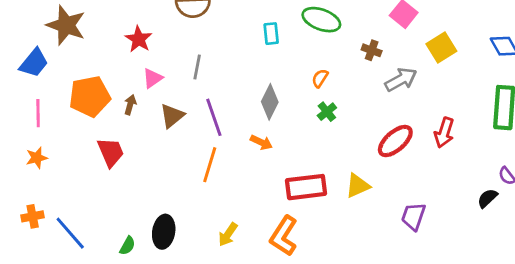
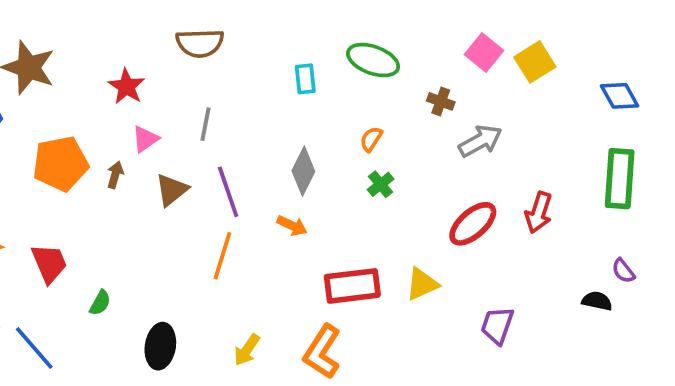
yellow square: (441, 48) -> (535, 62), moved
red trapezoid: (111, 152) -> (49, 263), moved
black semicircle: (487, 198) -> (597, 301), turned 55
green semicircle: (127, 246) -> (100, 303), moved

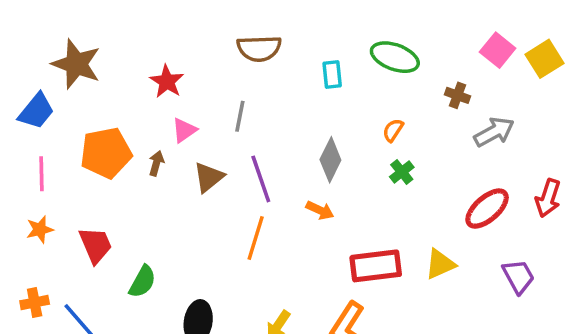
brown semicircle: (200, 43) -> (259, 48), moved
green semicircle: (100, 303) -> (142, 282), size x1.4
purple trapezoid: (497, 325) -> (518, 276), moved, turned 132

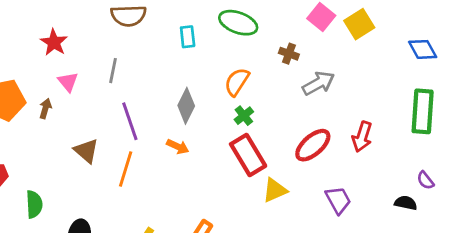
pink triangle: (184, 130) -> (68, 82), turned -35
orange semicircle: (393, 130) -> (237, 82), size x1.5
brown triangle: (209, 177) -> (86, 151), moved, turned -40
red rectangle: (376, 266) -> (248, 155), moved, turned 66
green semicircle: (142, 282) -> (34, 204), turned -32

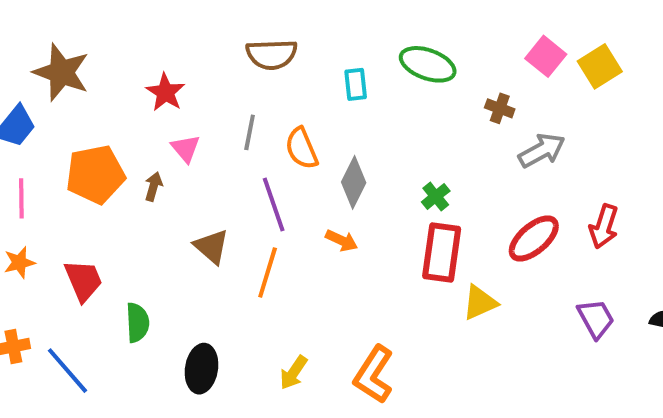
orange semicircle: (237, 82) -> (302, 148), moved, turned -56
red rectangle: (248, 155) -> (442, 252), turned 39
purple trapezoid: (338, 200) -> (596, 319), moved

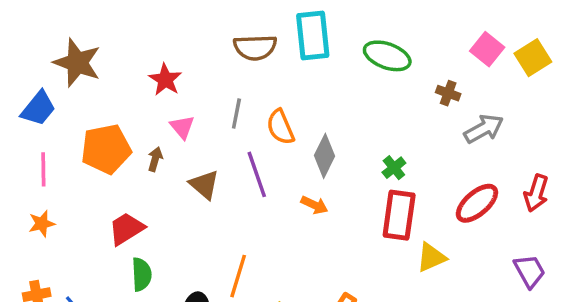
cyan rectangle: (356, 84) -> (313, 36), moved, size x1.8
brown triangle: (212, 246) -> (204, 185), moved
orange line: (268, 273) -> (238, 276), moved
red trapezoid: (83, 281) -> (126, 229), moved, turned -99

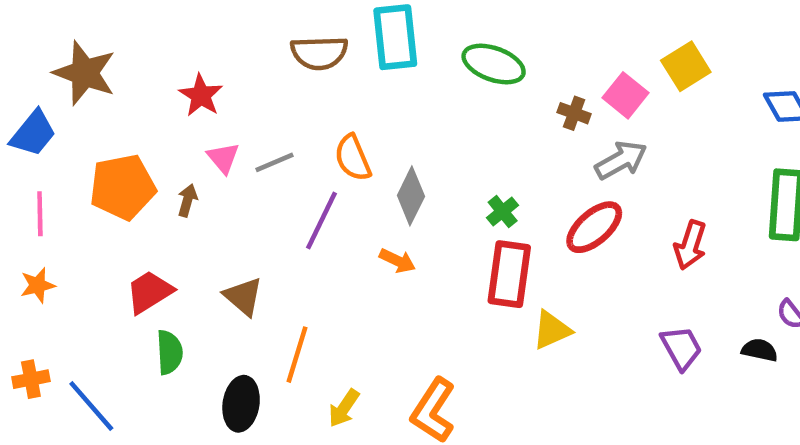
pink square: (487, 49) -> (625, 95), moved
gray line: (236, 113) -> (275, 162), moved, turned 56
purple line: (257, 174) -> (322, 220), turned 45
brown triangle: (204, 185) -> (243, 296), moved
red ellipse: (477, 203) -> (594, 227), moved

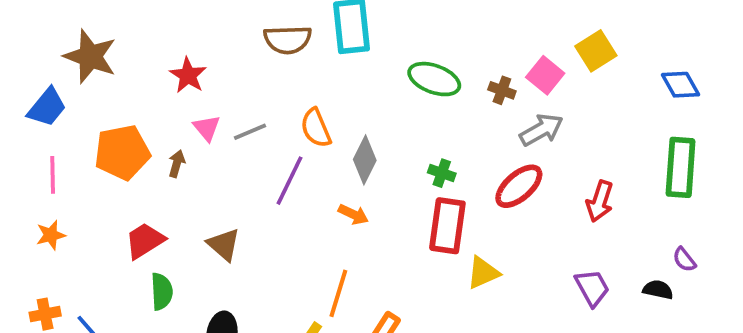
green ellipse: (494, 64) -> (434, 79), moved
green cross: (503, 212) -> (442, 173), turned -32
orange line: (297, 355) -> (338, 293), moved

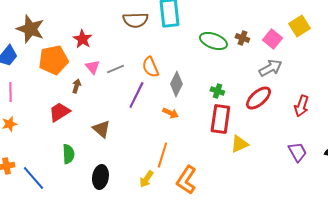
brown cross: (502, 90) -> (242, 38), moved
orange pentagon: (122, 152) -> (53, 60), moved
red trapezoid: (145, 241) -> (59, 112), moved

